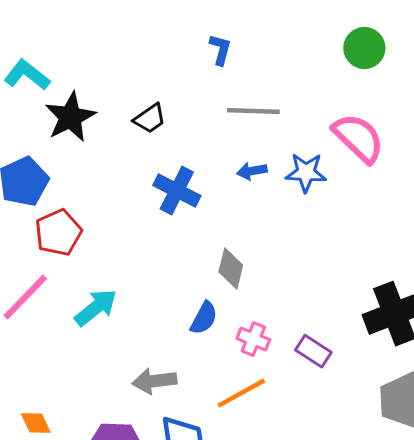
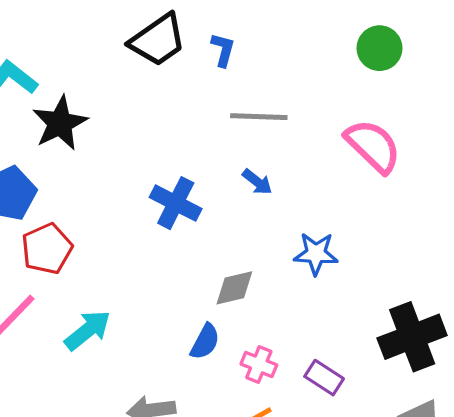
black trapezoid: (150, 119) -> (158, 40), moved, size x1.6
blue arrow: (252, 171) -> (257, 182), turned -132
blue star: (306, 173) -> (316, 254), moved
gray diamond: (231, 269) -> (234, 288), turned 63

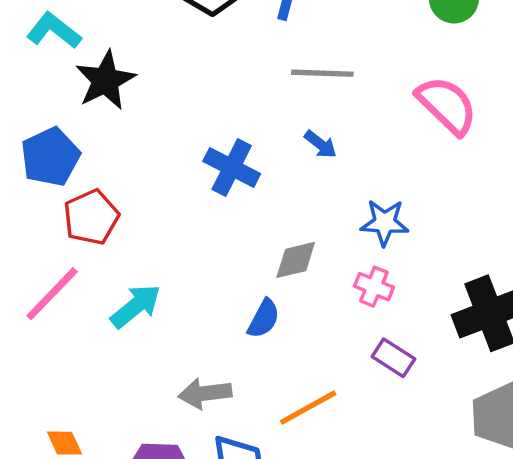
pink cross: (259, 364) -> (374, 287), moved

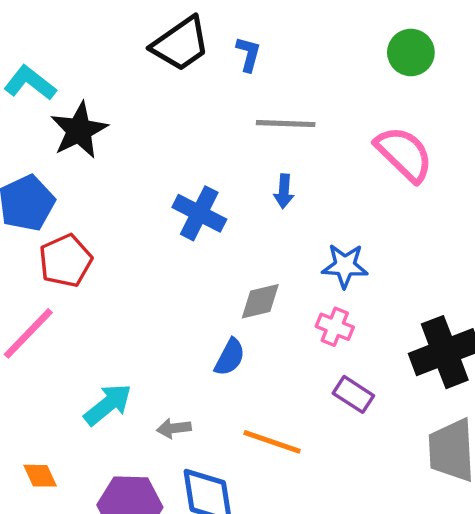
blue arrow: (321, 144) -> (284, 191), turned 56
cyan arrow: (136, 306) -> (108, 405), moved
gray arrow: (205, 393) -> (174, 428), size x0.7
orange line: (308, 408) -> (272, 442), turned 48

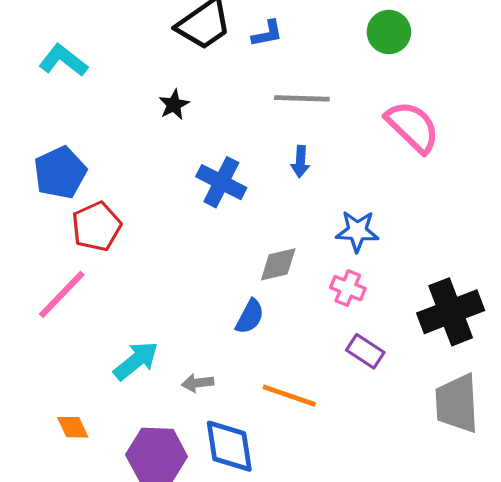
green circle: (411, 52) -> (389, 32), moved
blue L-shape: (248, 54) -> (267, 34), turned 64
black star: (79, 130) -> (174, 105), moved, size x0.6

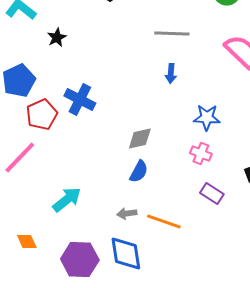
black star: (174, 105) -> (57, 38), moved
blue cross: (221, 182) -> (80, 100), moved
gray diamond: (278, 264) -> (140, 138), moved
gray arrow: (198, 383) -> (127, 214), moved

